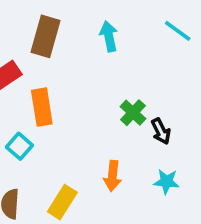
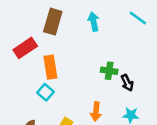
green cross: (133, 113) -> (109, 71), turned -35
cyan square: (19, 146) -> (46, 92), moved

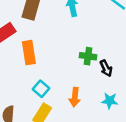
cyan square: (46, 92) -> (41, 89), moved

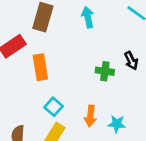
black arrow: (106, 68) -> (131, 61), moved
cyan star: (110, 101) -> (117, 124), moved

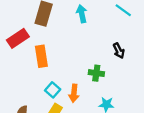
green cross: (105, 71) -> (96, 73), moved
orange arrow: (90, 116) -> (74, 93), moved

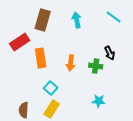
green cross: (96, 73) -> (96, 66), moved
orange arrow: (74, 93) -> (71, 63), moved

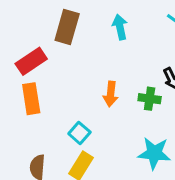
orange rectangle: (41, 58) -> (31, 99), moved
cyan star: (99, 101) -> (154, 153), size x1.5

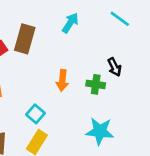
brown rectangle: (67, 27) -> (25, 39), moved
cyan arrow: (120, 27) -> (70, 23), turned 45

